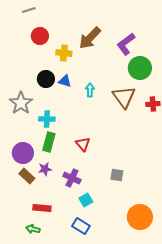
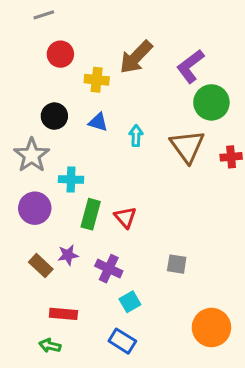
black circle: (46, 79) -> (54, 116), moved
green rectangle: (49, 142) -> (91, 214), moved
purple circle: (23, 153) -> (35, 208), moved

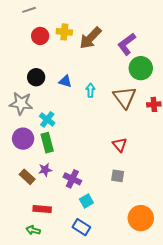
yellow cross: (97, 80) -> (64, 32), moved
gray star: (32, 155) -> (21, 103), turned -30
cyan cross: (71, 179) -> (47, 119), turned 35
green rectangle: (91, 214) -> (47, 143), moved, turned -30
red triangle: (125, 217) -> (120, 145), moved

